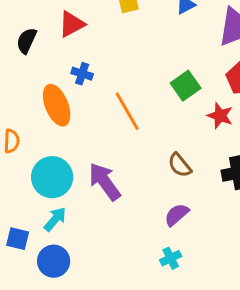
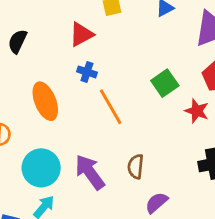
red triangle: (72, 24) -> (81, 34), moved
blue cross: (82, 74) -> (87, 72), moved
brown semicircle: (180, 165) -> (136, 167), moved, turned 45

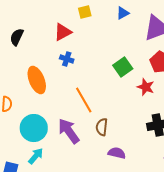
orange line: (111, 107) -> (84, 100), moved
purple semicircle: (156, 203) -> (117, 153), turned 54

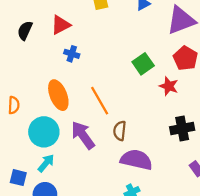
red triangle: (63, 32) -> (61, 25), moved
blue cross: (67, 59) -> (72, 54), moved
orange ellipse: (37, 80) -> (58, 95), moved
purple semicircle: (117, 153) -> (136, 160), size x1.6

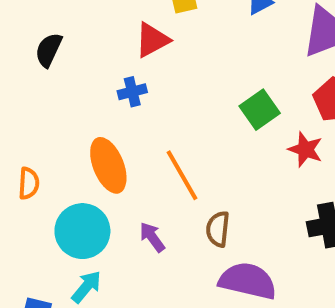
red triangle: (61, 25) -> (152, 40), moved
blue cross: (72, 54) -> (132, 92), turned -32
purple arrow: (83, 135) -> (152, 237), size x0.6

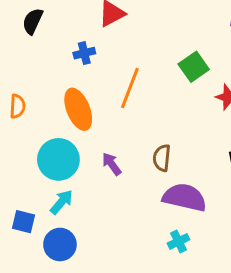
blue cross: (132, 92) -> (84, 53), moved
orange line: (182, 175) -> (130, 88), moved, turned 51
orange semicircle: (29, 183) -> (17, 106), moved

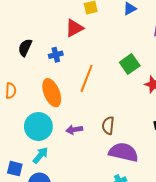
black semicircle: (33, 21) -> (25, 48), moved
purple arrow: (112, 164) -> (74, 130), turned -63

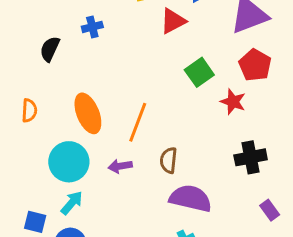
red triangle: (74, 28) -> (173, 21), moved
blue cross: (56, 55) -> (92, 27), moved
orange line: (87, 78) -> (138, 122), moved

